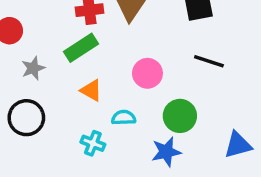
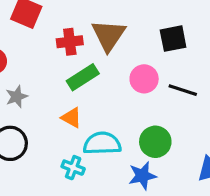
green rectangle: (81, 48) -> (83, 77), moved
pink circle: (147, 73) -> (144, 79), moved
cyan semicircle: (124, 118) -> (102, 143), size x1.6

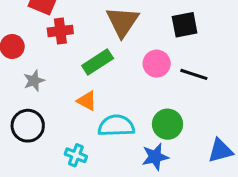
red cross: (70, 42) -> (60, 31), moved
cyan cross: (73, 168) -> (76, 155), moved

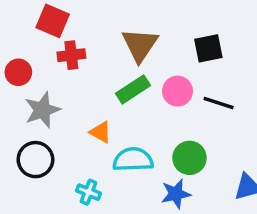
green rectangle: (98, 62) -> (133, 89), moved
gray star: (34, 81) -> (42, 110), size x1.5

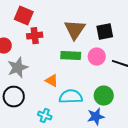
black square: (208, 48) -> (105, 32), moved
green rectangle: (133, 89) -> (71, 56), turned 36

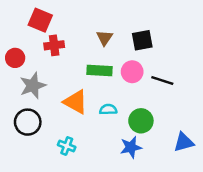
brown triangle: (75, 30) -> (104, 38), size x0.6
orange triangle: (52, 81) -> (76, 102), size x1.5
cyan semicircle: (71, 97) -> (108, 109), moved, size x0.6

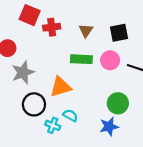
red cross: (54, 45) -> (52, 27), moved
orange triangle: (76, 102) -> (60, 87), turned -45
cyan semicircle: (108, 109) -> (70, 115), moved, turned 32
black circle: (28, 122) -> (34, 104), moved

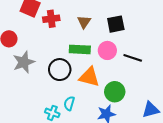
orange triangle: (60, 87) -> (89, 77), moved, turned 30
black circle: (34, 104) -> (60, 70), moved
cyan semicircle: (70, 115) -> (69, 103), turned -104

